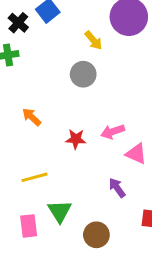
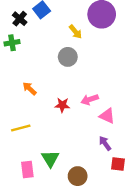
yellow line: (35, 177) -> (21, 128), moved
purple arrow: (117, 188) -> (105, 143), moved

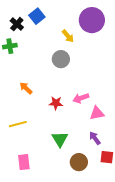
pink triangle: (107, 116) -> (97, 113), turned -35
green triangle: (50, 159) -> (60, 139), moved
brown circle: (78, 176) -> (79, 162), moved

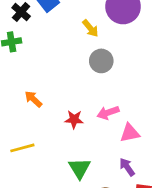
gray circle: (61, 59) -> (101, 61), moved

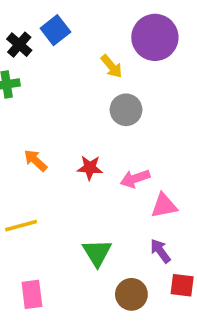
red star: (74, 119) -> (90, 168), moved

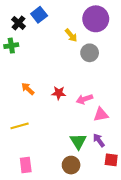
gray circle: (126, 110) -> (90, 53), moved
green triangle: (97, 253) -> (78, 141), moved
brown circle: (131, 294) -> (71, 165), moved

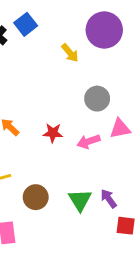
gray circle: (90, 53) -> (97, 99), moved
pink triangle: (101, 115) -> (120, 129), moved
brown circle: (71, 165) -> (36, 197), moved

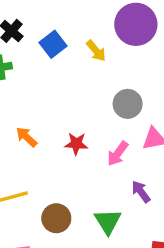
blue square: (26, 24) -> (53, 44), moved
pink arrow: (89, 141) -> (118, 154), turned -35
purple arrow: (109, 199) -> (141, 192), moved

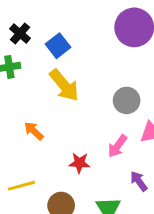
yellow arrow: (96, 51) -> (64, 85), moved, size x1.6
red star: (76, 144) -> (79, 163), moved

